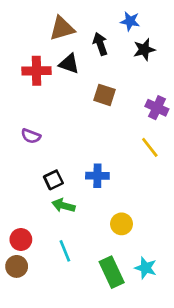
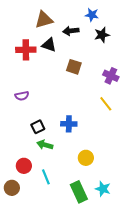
black arrow: (100, 44) -> (71, 31), turned -77
purple semicircle: (31, 136) -> (22, 96), turned -32
red circle: (21, 239) -> (24, 166), moved

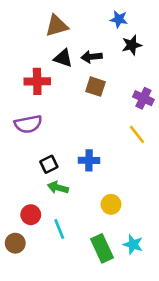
black arrow: (71, 31) -> (92, 57), moved
red cross: (26, 50) -> (37, 81), moved
purple semicircle: (22, 96) -> (28, 124), size x1.5

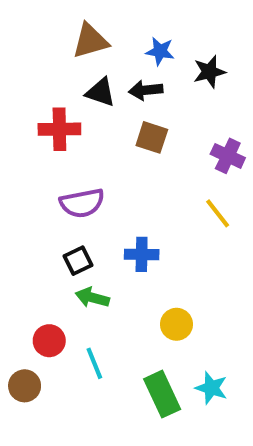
blue star: (119, 19) -> (160, 51), moved
purple semicircle: (28, 124) -> (82, 203), moved

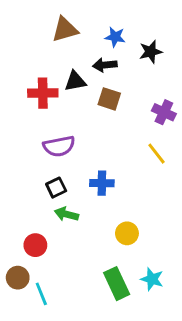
black triangle: (101, 92) -> (75, 81), moved, turned -30
cyan line: (94, 363) -> (41, 294), moved

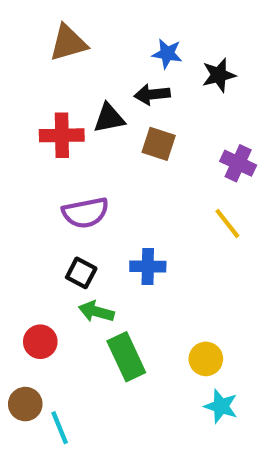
brown triangle: (65, 30) -> (68, 43), moved
black square: (56, 188) -> (81, 273), turned -36
yellow circle: (127, 233) -> (206, 359), moved
red circle: (35, 245) -> (40, 342), moved
green rectangle: (117, 284) -> (126, 357), moved

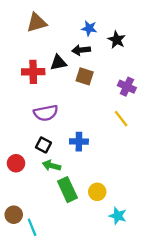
black star: (219, 75) -> (117, 40), turned -30
red circle: (40, 342) -> (16, 163), moved
yellow circle: (206, 359) -> (97, 192), moved

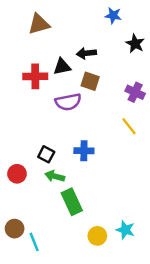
blue star: (89, 28) -> (113, 16), moved
black star: (117, 40) -> (135, 44), moved
purple semicircle: (46, 113) -> (68, 102), moved
yellow circle: (97, 192) -> (97, 236), moved

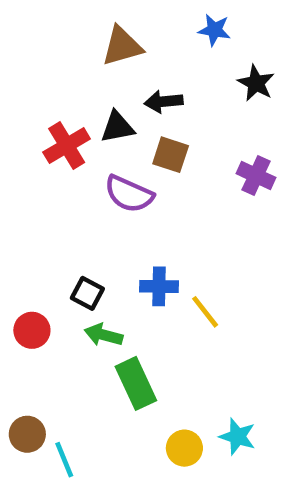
brown triangle: (39, 24) -> (122, 46), moved
red cross: (35, 76) -> (67, 145), turned -30
purple semicircle: (68, 102) -> (129, 194), turned 35
yellow line: (129, 126) -> (205, 312), moved

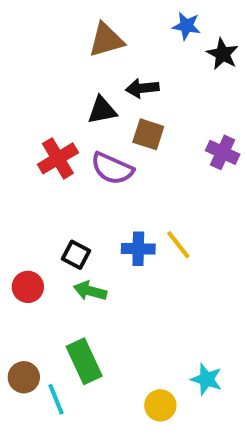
black star: (256, 83) -> (223, 54), moved
red cross: (67, 145) -> (58, 158), moved
yellow line: (205, 312) -> (178, 245), moved
green rectangle: (136, 383) -> (84, 361), moved
yellow circle: (184, 448) -> (160, 405), moved

